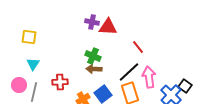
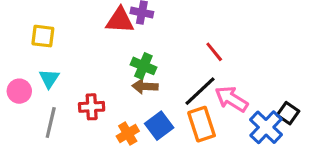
red triangle: (108, 27) -> (120, 20), moved
pink arrow: (149, 77) -> (231, 99), turned -50
pink circle: (19, 85) -> (19, 91), moved

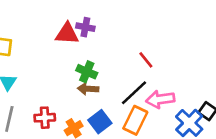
pink arrow: (231, 99) -> (160, 99), turned -40
red cross: (92, 107) -> (45, 118), moved
orange rectangle: (202, 124) -> (135, 120), turned 44

